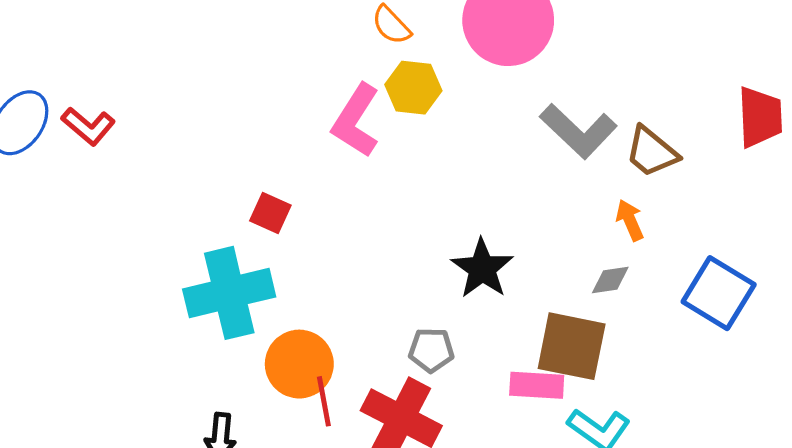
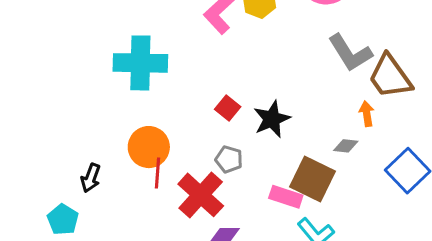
brown trapezoid: (652, 152) -> (390, 77), size x1.4
red square: (270, 213) -> (228, 108), moved
cyan cross: (229, 293) -> (140, 63), moved

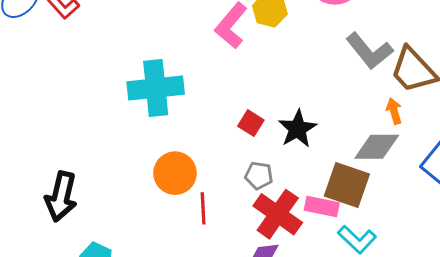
gray diamond: (346, 146) -> (377, 147), size x1.8
red line: (157, 173) -> (203, 208), moved
black arrow: (91, 178) -> (61, 197), moved, size x1.6
red cross: (201, 195) -> (278, 214), moved

